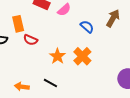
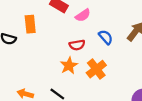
red semicircle: (31, 40) -> (77, 45), moved, turned -40

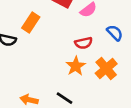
orange rectangle: (30, 24) -> (31, 22), turned 42

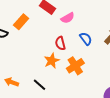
red semicircle: (84, 43) -> (60, 43), turned 80

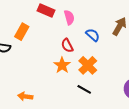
pink semicircle: (68, 18) -> (69, 17), turned -64
black line: (39, 85) -> (84, 89), moved

